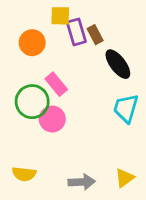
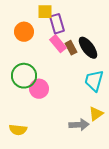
brown rectangle: (95, 35) -> (71, 48), moved
pink rectangle: (56, 84) -> (58, 44), moved
yellow triangle: (125, 178) -> (96, 114), moved
gray arrow: (82, 182) -> (79, 125), moved

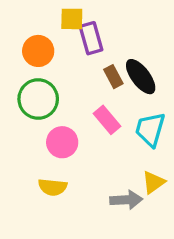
pink rectangle: (58, 44) -> (107, 120), moved
green circle: (24, 76) -> (38, 99), moved
yellow semicircle: (18, 130) -> (53, 187), moved

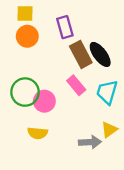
yellow square: (72, 19) -> (25, 13), moved
brown rectangle: (113, 77) -> (81, 54), size x1.6
green circle: (38, 99) -> (25, 92), moved

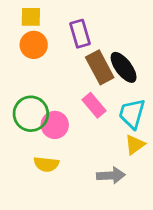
yellow triangle: (109, 130) -> (135, 145), moved

